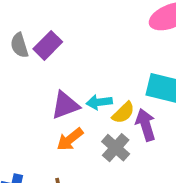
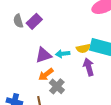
yellow semicircle: (123, 113) -> (83, 48), moved, turned 32
gray cross: (116, 148) -> (57, 86), moved

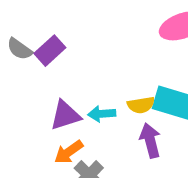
gray semicircle: (18, 21) -> (20, 49), turned -40

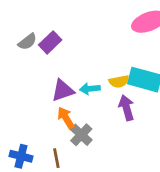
gray semicircle: (20, 49) -> (27, 42), turned -72
orange arrow: (69, 152) -> (66, 118), turned 95

